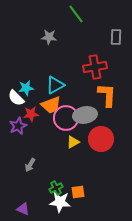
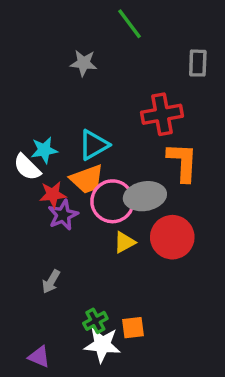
purple star: (18, 126) -> (63, 215), moved

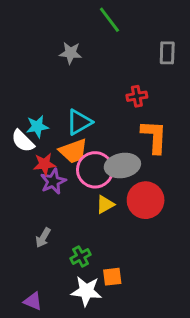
red cross: (162, 114) -> (137, 96), size x0.6
green cross: (95, 321) -> (81, 256), moved

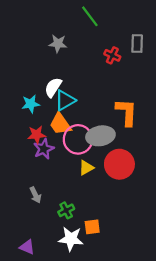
red cross: (137, 96) -> (112, 55), moved, turned 35
white semicircle: (23, 141) -> (53, 87), moved, turned 78
orange trapezoid: (73, 151) -> (60, 124), turned 75
gray arrow: (43, 238) -> (35, 195), turned -56

